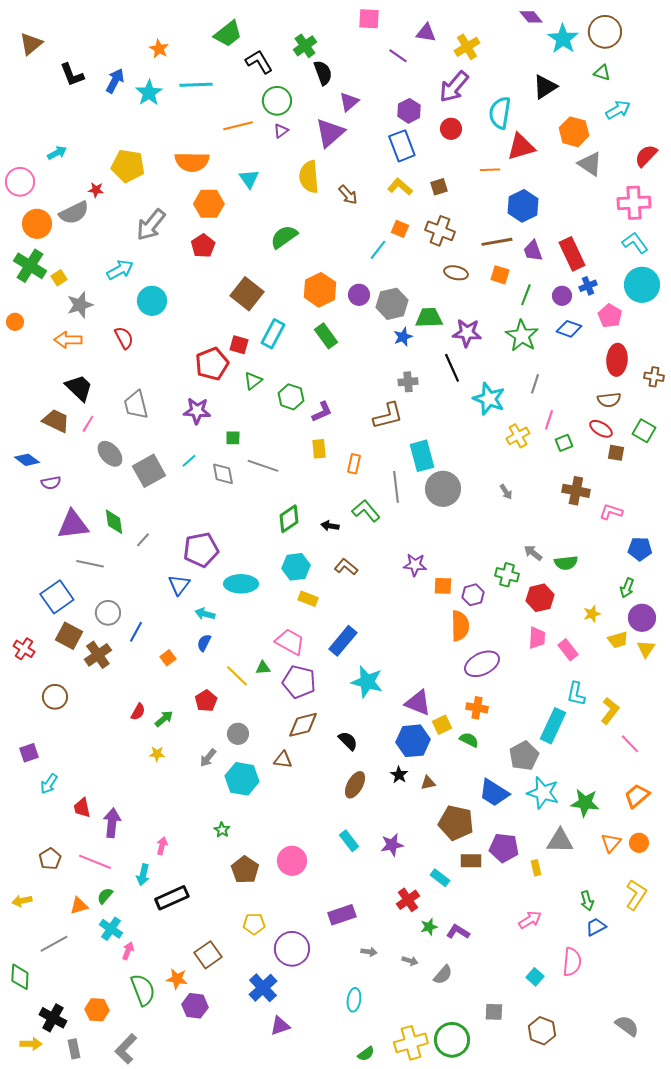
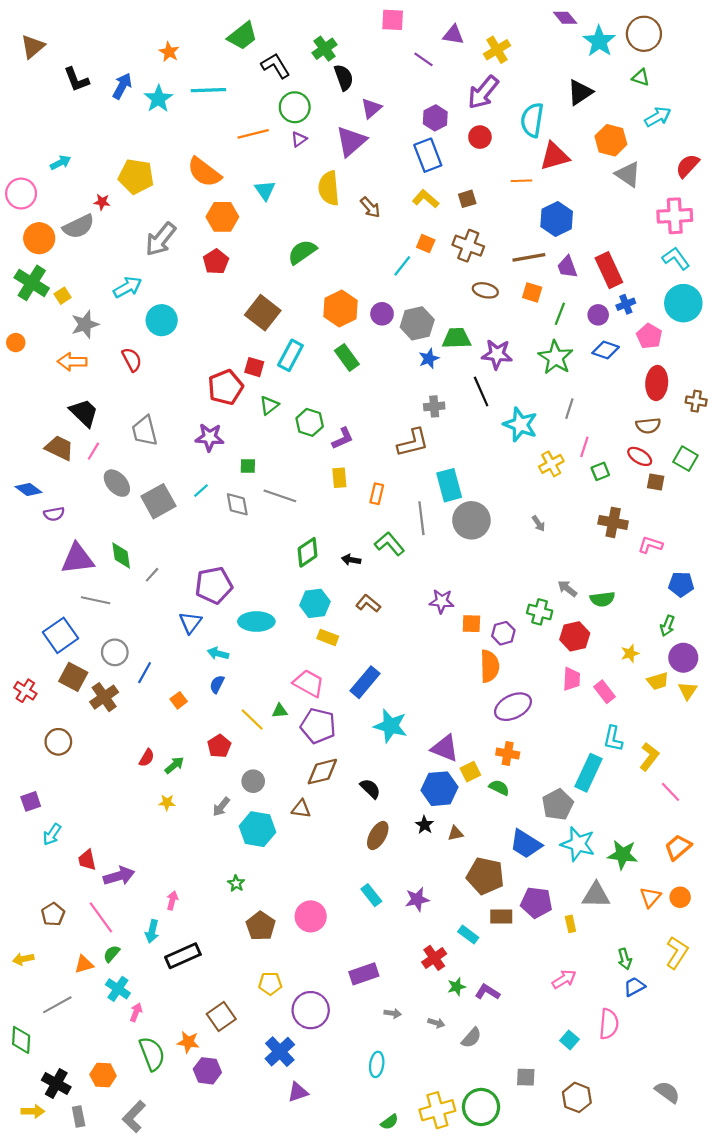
orange semicircle: (192, 162) -> (204, 172), turned 36
purple arrow: (112, 823) -> (119, 876), turned 68
pink line: (95, 862) -> (101, 917), turned 32

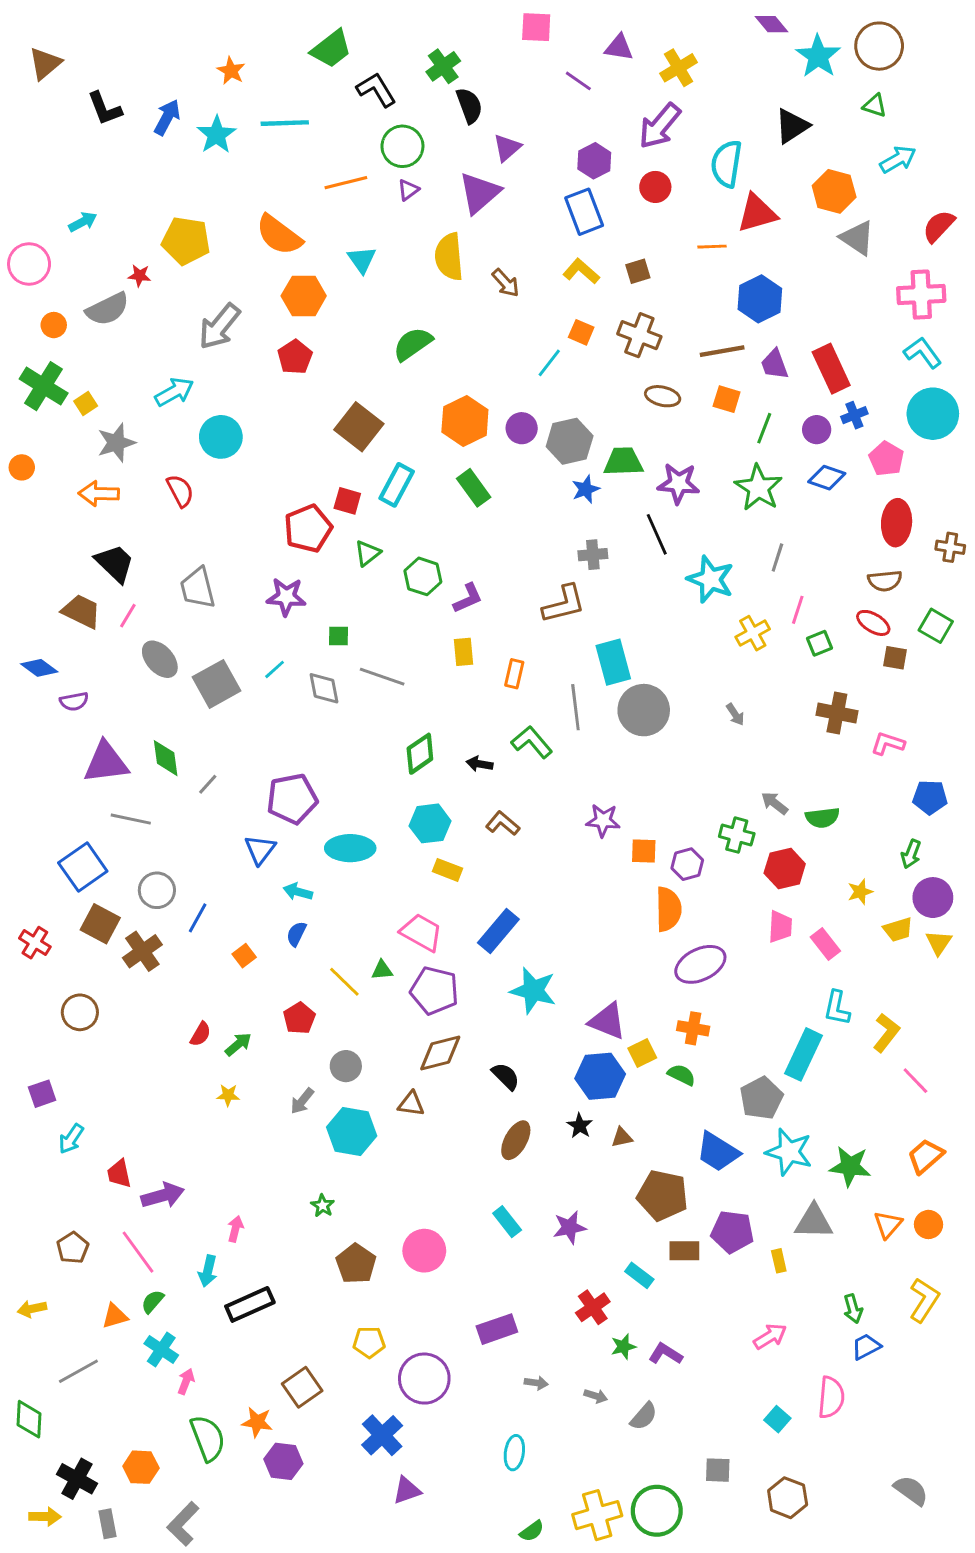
orange circle: (39, 238) -> (54, 325), size x0.6

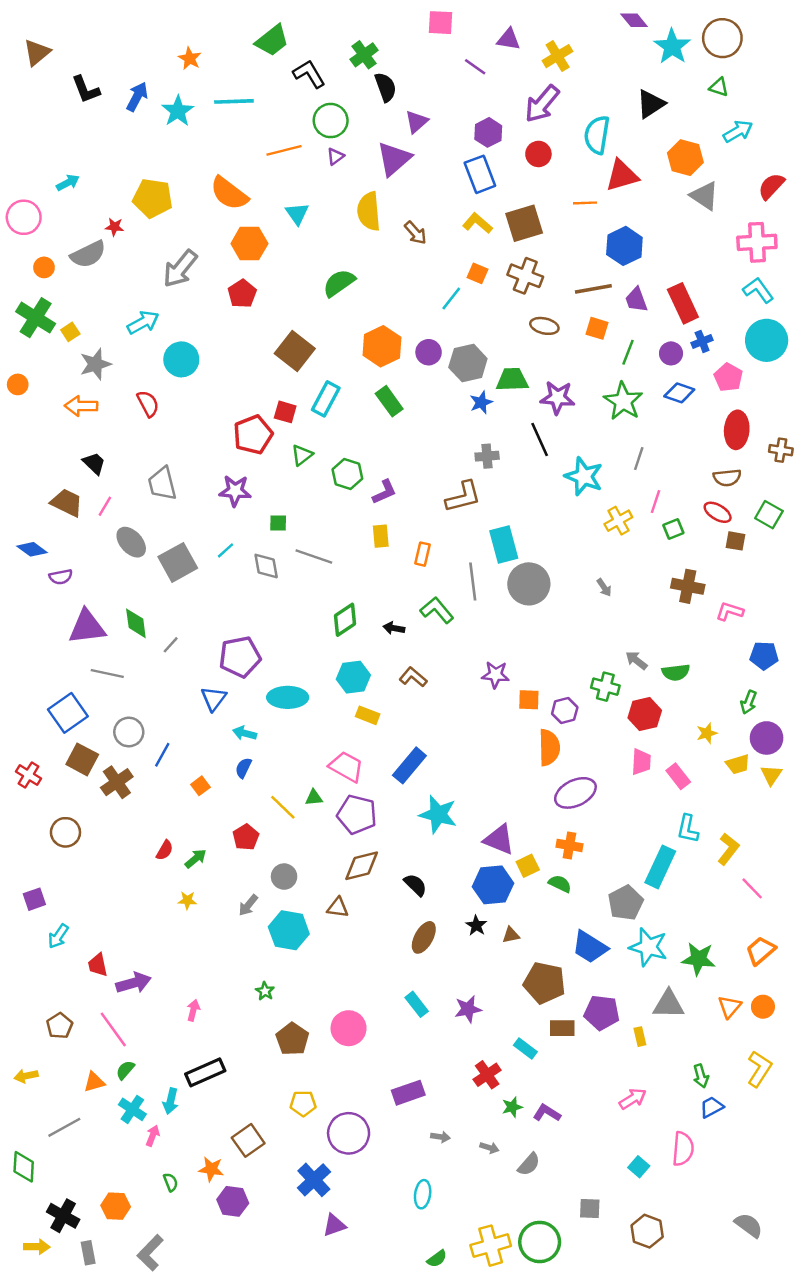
brown square: (638, 271) -> (524, 223), size x1.8
black trapezoid: (115, 563) -> (94, 463), size x0.7
cyan arrow: (208, 1271) -> (171, 1101), moved
green semicircle: (208, 1438) -> (171, 1182), size x0.5

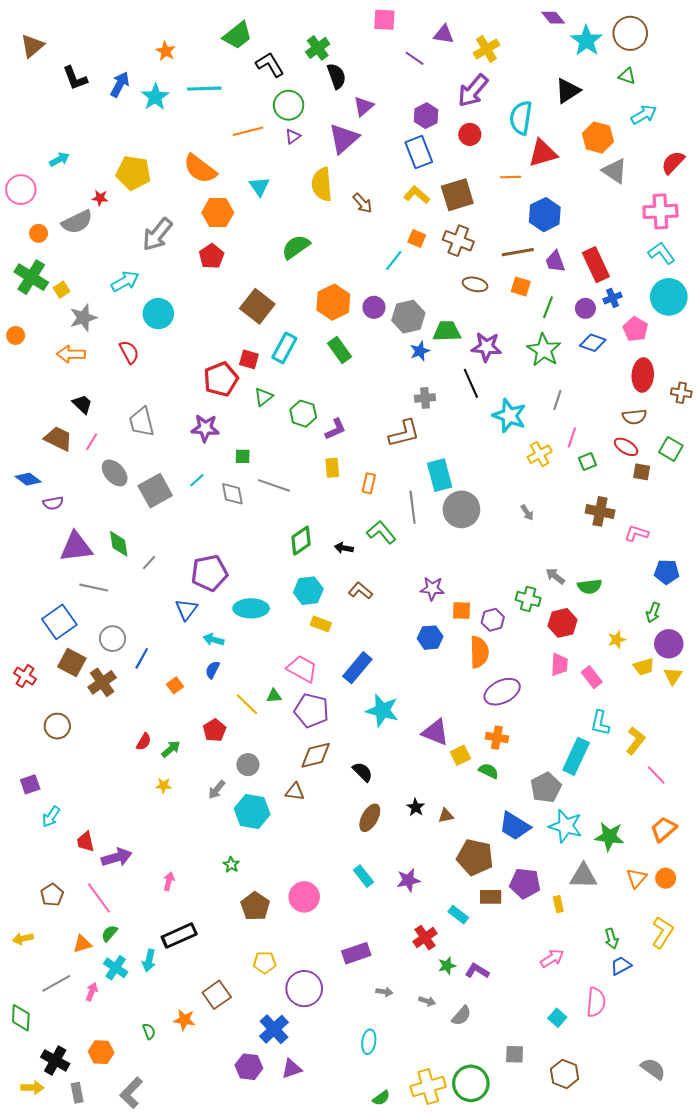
blue hexagon: (493, 885) -> (430, 638), moved, size x0.7
pink arrow: (153, 1136) -> (92, 992), moved
purple hexagon: (233, 1201) -> (249, 1067), moved

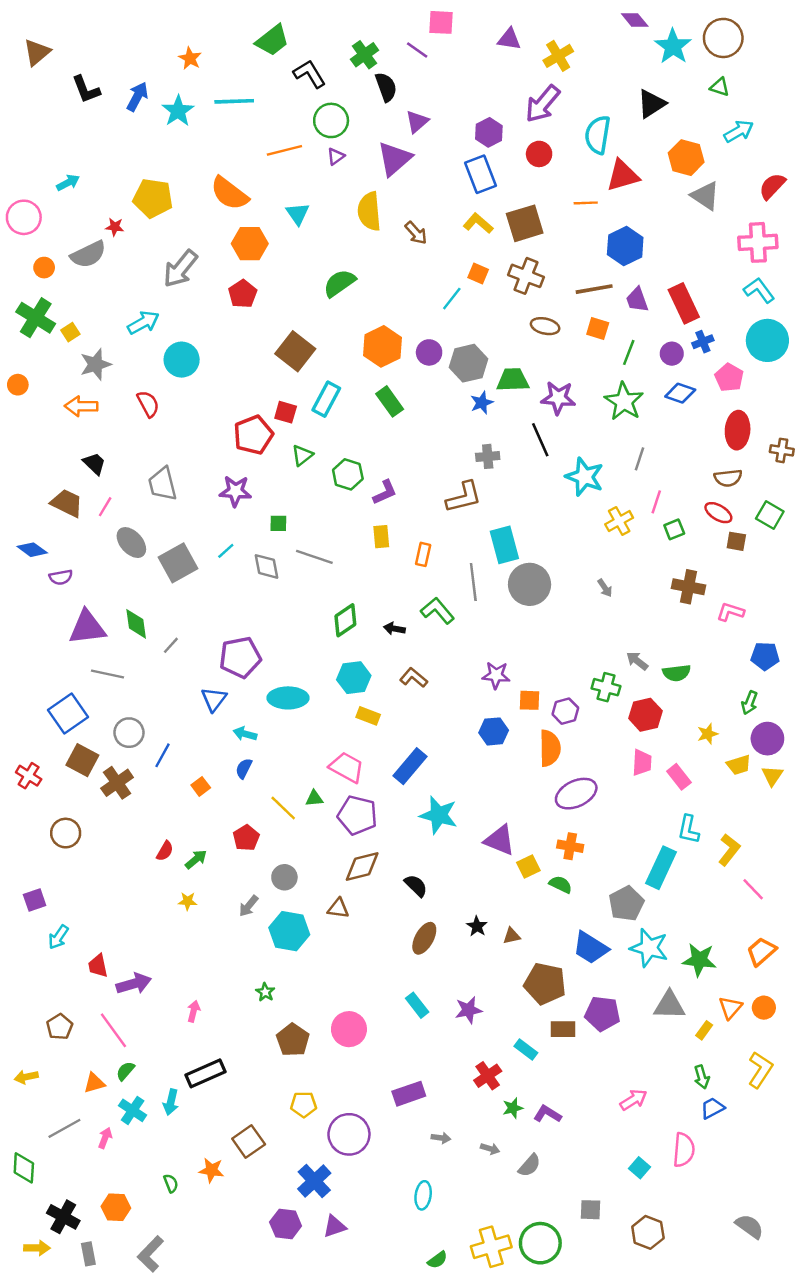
purple line: (415, 58) -> (417, 50), moved
yellow rectangle: (558, 904) -> (704, 1030), moved, turned 49

